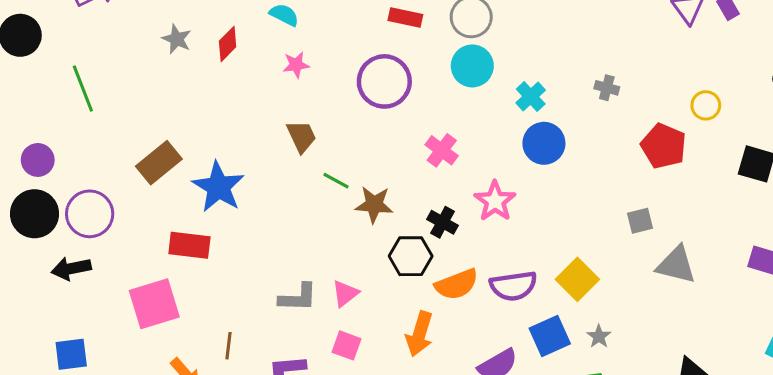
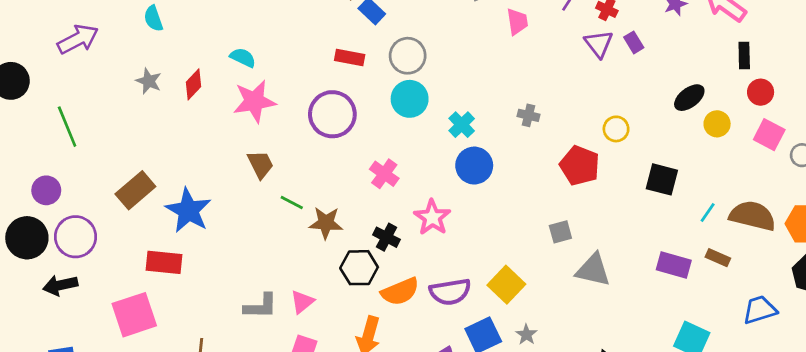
pink star: (296, 65) -> (254, 101), size x1.8
purple circle: (38, 160) -> (46, 190), moved

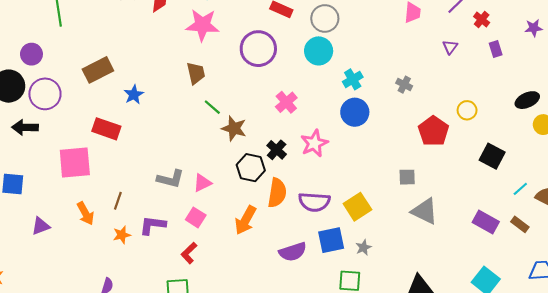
purple triangle: (599, 44) -> (450, 47), moved, size x0.7
blue star: (188, 210) -> (134, 95), size x0.6
orange semicircle: (400, 292) -> (277, 193), turned -72

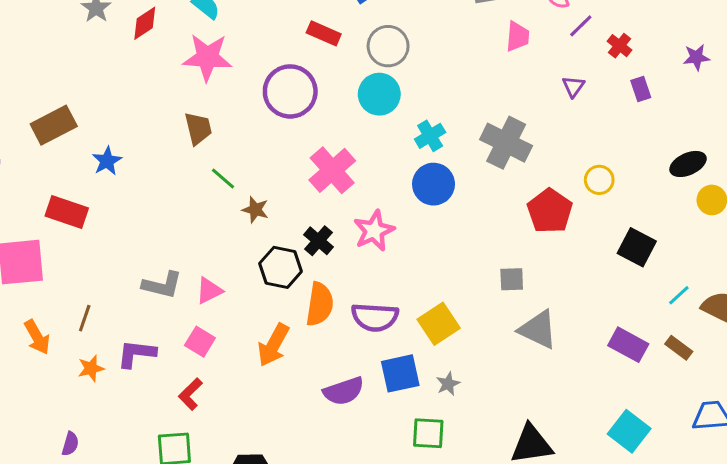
gray cross: (404, 85) -> (506, 143), size x2.0
pink cross: (286, 102) -> (332, 170), size x1.4
brown star: (234, 128) -> (255, 210), size x0.7

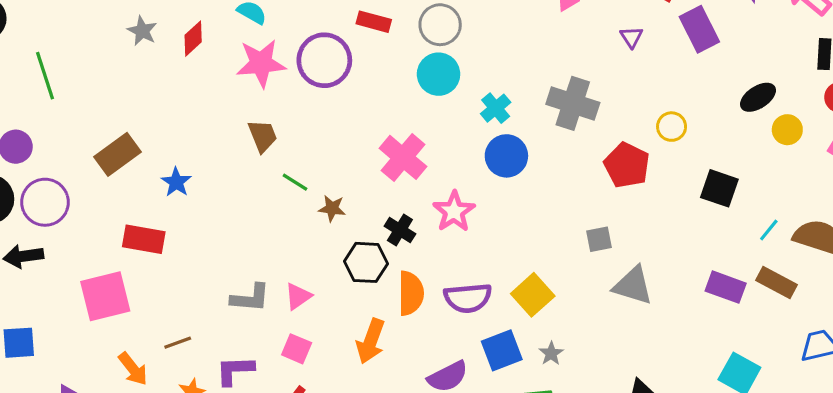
purple rectangle: (641, 89) -> (699, 29), size x1.8
purple circle: (290, 91) -> (324, 60), moved
brown line: (85, 318) -> (178, 343), turned 60
brown rectangle: (679, 348) -> (777, 282), size x1.4

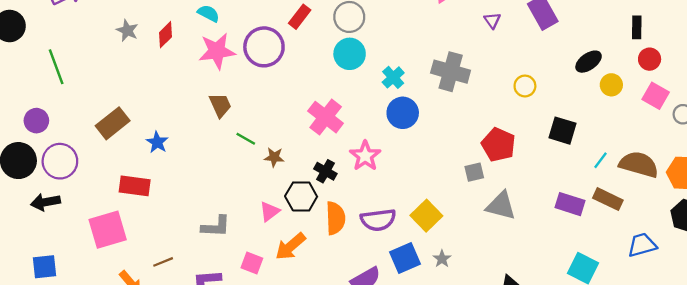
red rectangle: (374, 22) -> (300, 17), turned -65
red pentagon: (627, 165) -> (498, 145), moved
pink triangle: (298, 296) -> (269, 212), moved
orange arrow: (371, 341) -> (290, 246), moved, turned 32

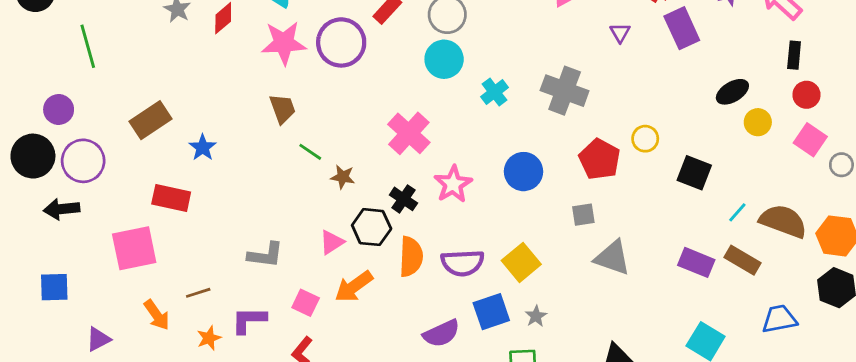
yellow circle: (525, 86) -> (645, 139), moved
blue circle: (403, 113) -> (524, 172), moved
red pentagon: (498, 145) -> (600, 159), moved

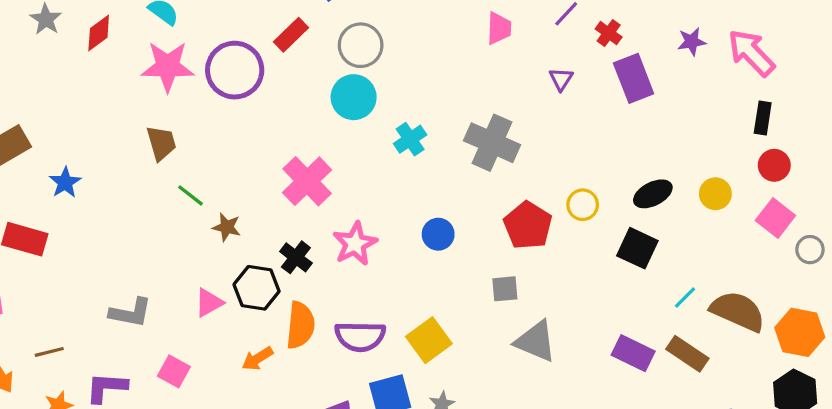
black ellipse: (732, 92) -> (653, 194), moved
blue circle: (524, 172) -> (438, 234), size x0.7
orange arrow: (354, 286) -> (257, 359), moved, size x0.7

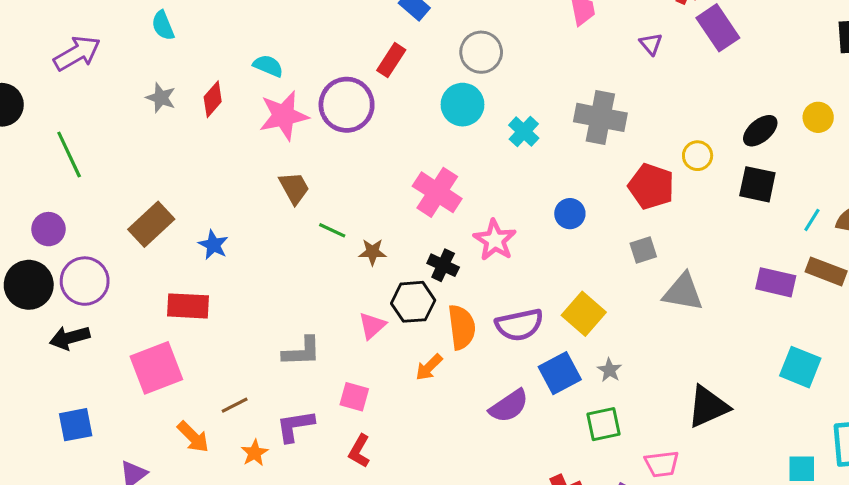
gray circle: (361, 45) -> (481, 52), moved

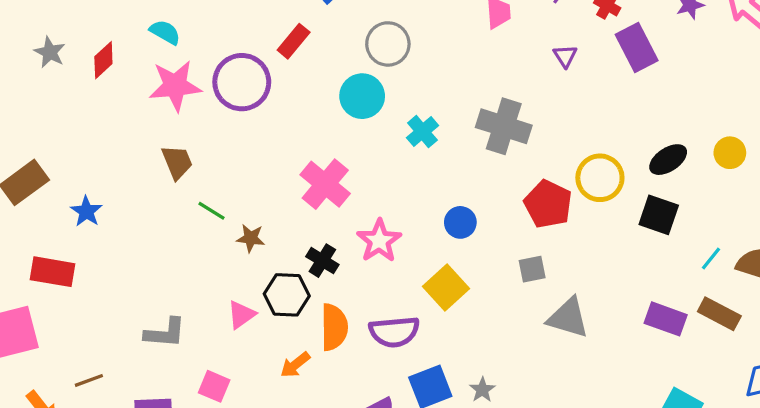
yellow circle: (698, 156) -> (600, 178), size x1.5
yellow square: (584, 314) -> (446, 288), moved

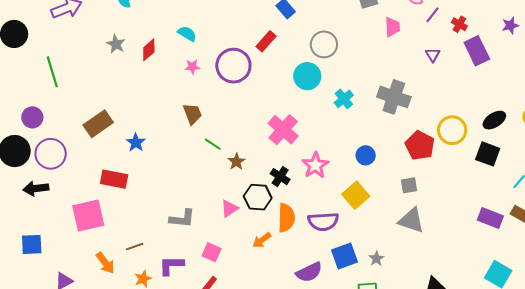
pink star: (175, 86) -> (192, 67), size x0.5
brown star: (251, 238) -> (236, 162), turned 30
gray triangle: (568, 318) -> (411, 220), moved

